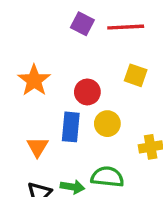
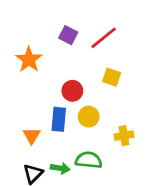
red line: (126, 27) -> (104, 38), turned -36
orange star: (34, 80) -> (29, 60), moved

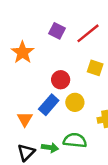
blue rectangle: (59, 119) -> (49, 105), turned 36

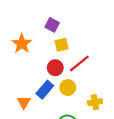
red line: (88, 33) -> (79, 64), moved
yellow square: (95, 68) -> (62, 45), moved, turned -32

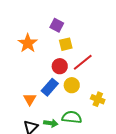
yellow cross: (95, 102) -> (98, 99), turned 32

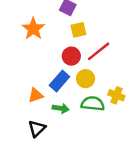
orange triangle: (30, 99) -> (36, 95), turned 40
green semicircle: (72, 117) -> (93, 104), moved
green arrow: (51, 123) -> (61, 108), moved

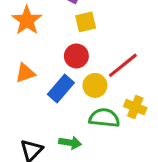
red line: (99, 51) -> (123, 65), moved
orange triangle: (36, 95) -> (25, 73), moved
green arrow: (61, 108) -> (70, 143), moved

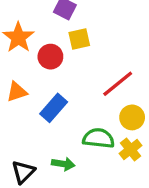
red circle: (76, 56) -> (50, 57), moved
yellow circle: (95, 85) -> (132, 117), moved
yellow cross: (135, 107) -> (131, 149), moved, turned 30

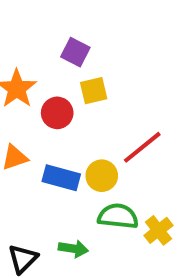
blue rectangle: (54, 108) -> (61, 178), turned 64
yellow circle: (132, 117) -> (102, 176), moved

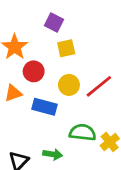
red circle: (57, 113) -> (34, 71), moved
yellow circle: (102, 176) -> (69, 85), moved

